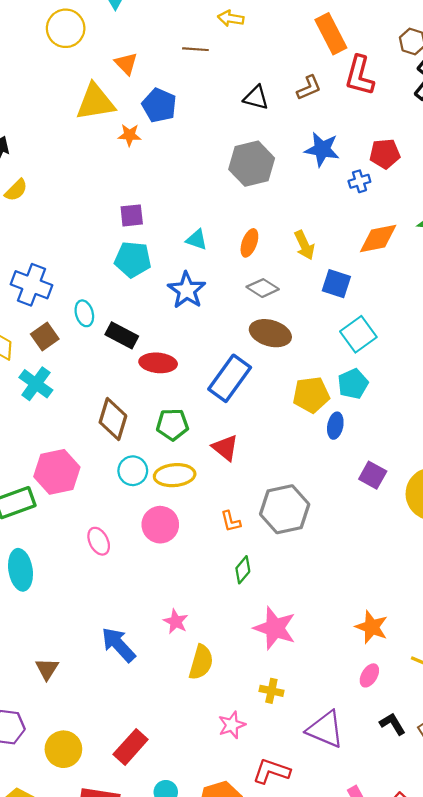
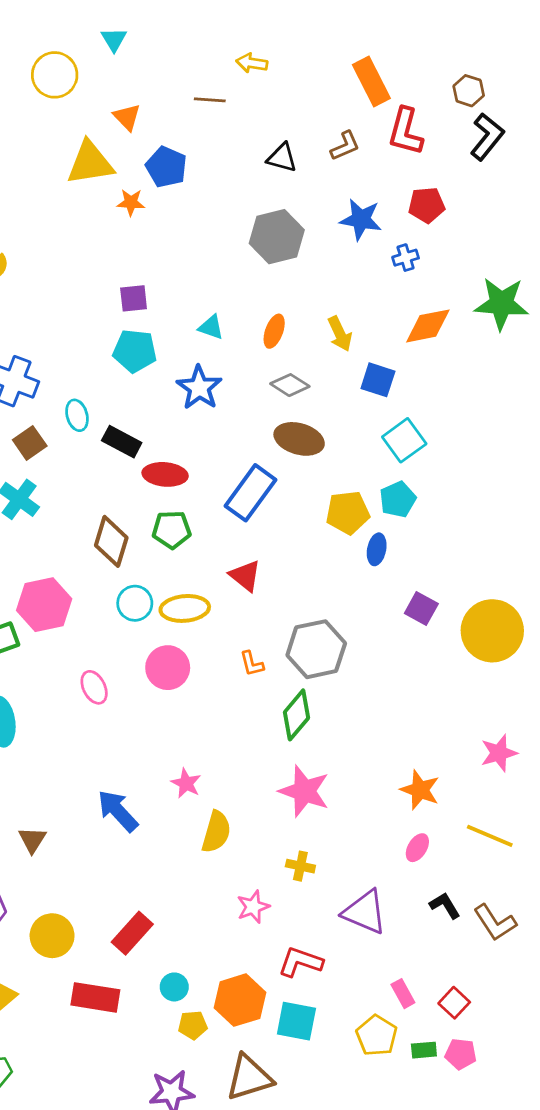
red pentagon: (385, 154) -> (427, 205), moved
green pentagon: (172, 425) -> (172, 530), moved
green diamond: (243, 570) -> (296, 715), moved, size x1.5

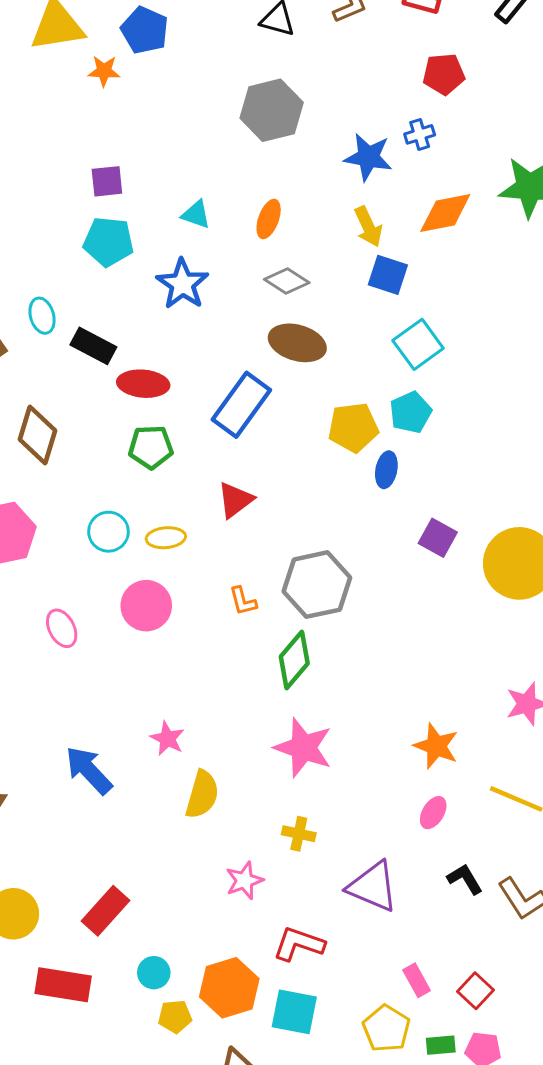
blue star: (361, 219) -> (368, 157), moved
yellow arrow: (340, 334) -> (368, 227), moved
brown diamond: (111, 541) -> (37, 435), moved
red triangle: (245, 576) -> (235, 500), turned 44
yellow ellipse: (185, 608) -> (166, 538), size x0.7

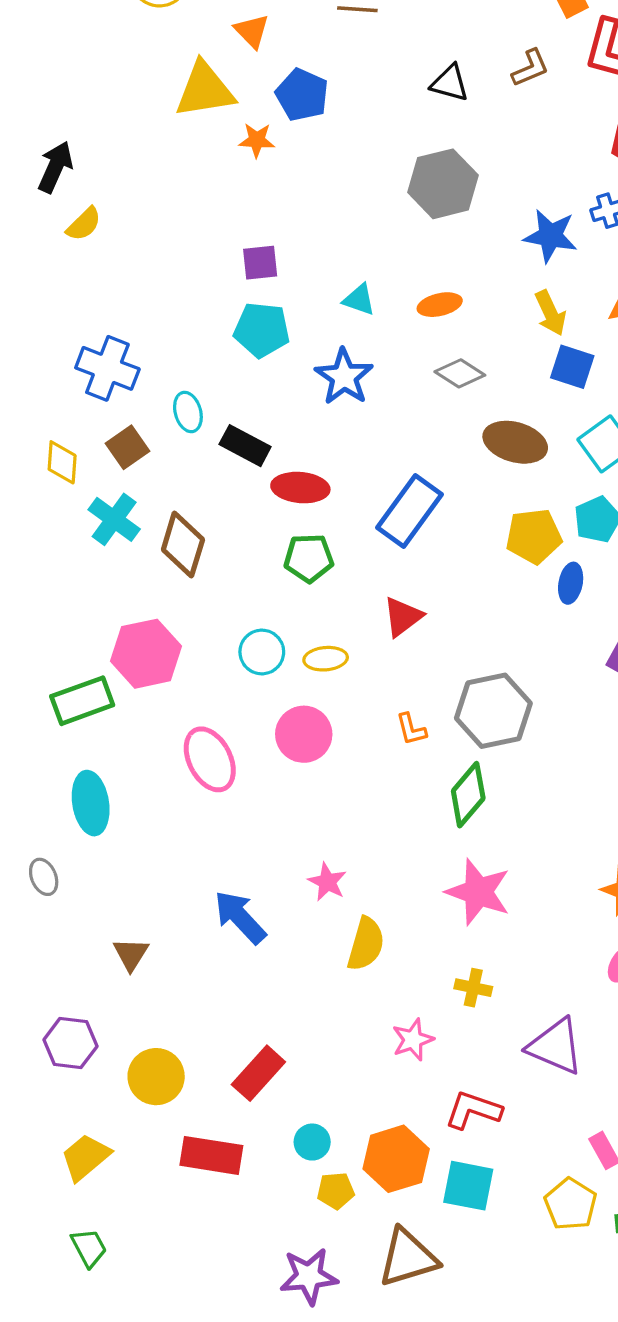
orange ellipse: (269, 219) -> (440, 305), turned 57
brown ellipse: (297, 343) -> (515, 442), moved
pink ellipse: (62, 628) -> (210, 759), size x1.5

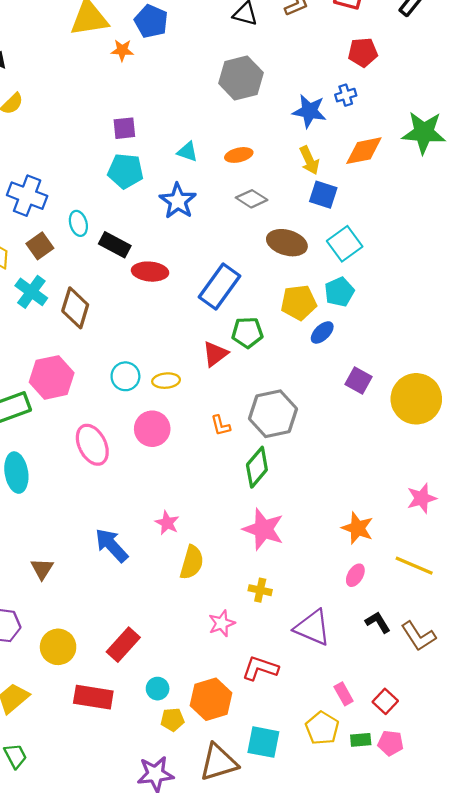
green pentagon: (309, 558) -> (247, 332), moved
blue ellipse: (571, 583) -> (322, 332), turned 35
cyan square: (468, 1186) -> (263, 742), moved

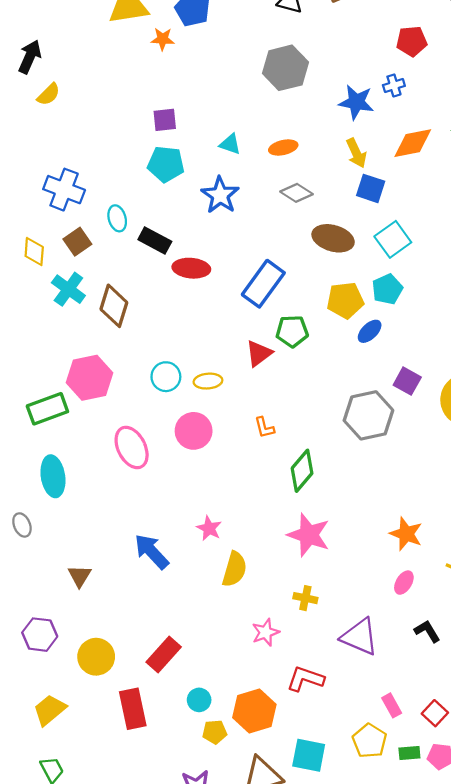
gray hexagon: (273, 414) -> (368, 415), moved
red rectangle: (93, 697) -> (133, 709), turned 69

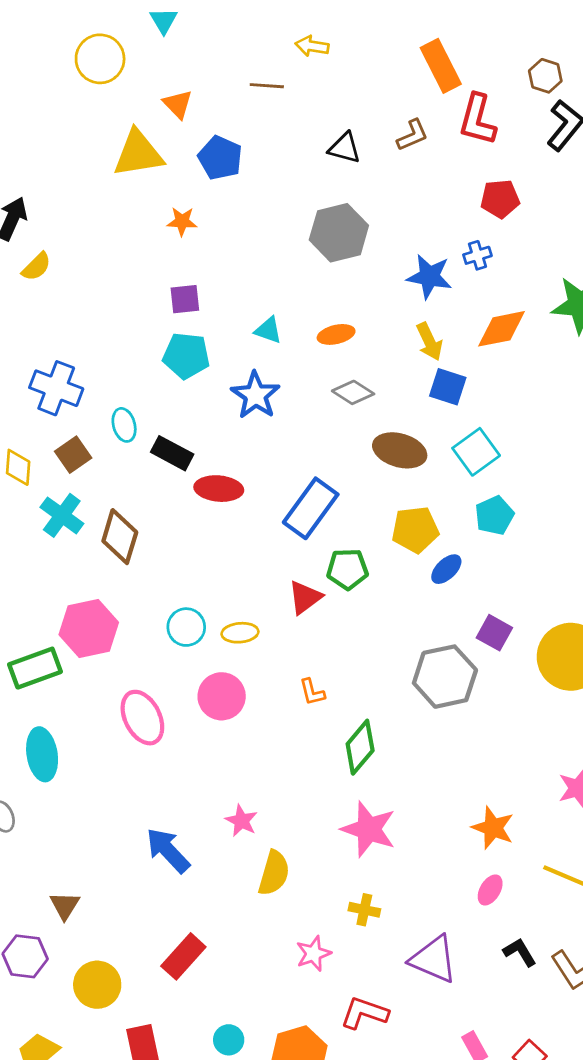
orange star: (163, 39) -> (182, 221), moved
cyan pentagon: (387, 289) -> (494, 515), moved
brown triangle: (80, 576) -> (65, 906), moved
red rectangle: (164, 655) -> (183, 956), moved

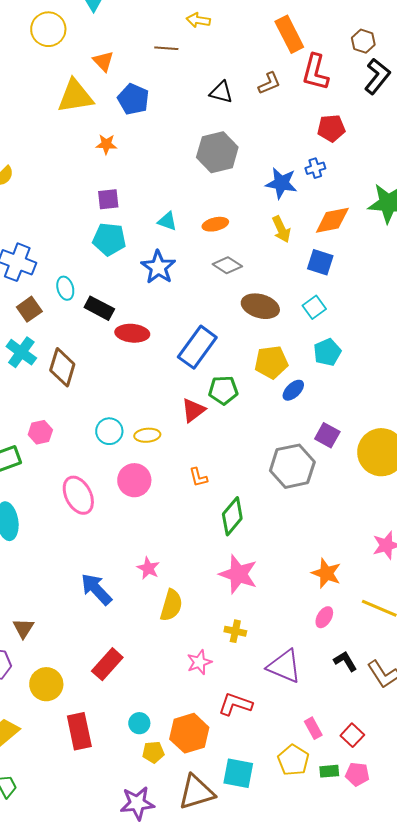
blue square: (448, 387) -> (320, 262), moved
cyan square: (476, 452) -> (314, 307), size x0.7
pink hexagon: (89, 628) -> (40, 432), size x0.6

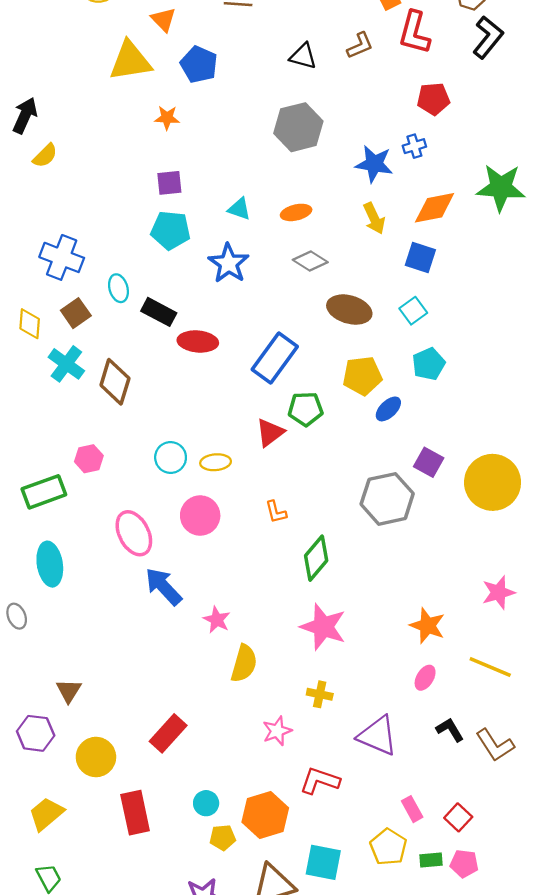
blue arrow: (96, 589) -> (163, 587), moved

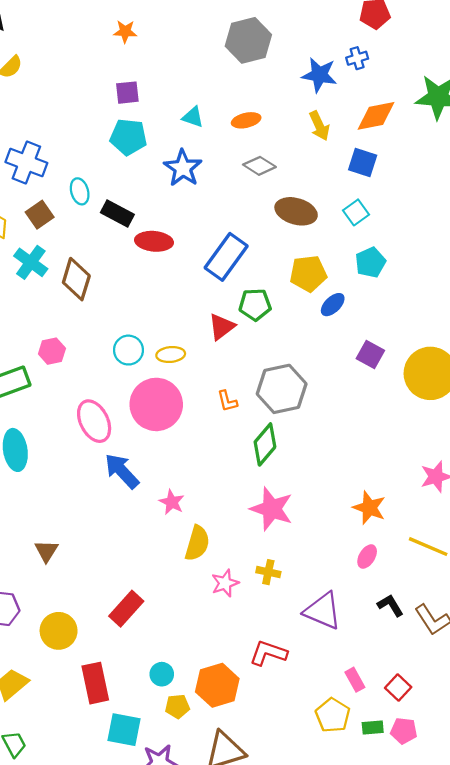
gray hexagon: (387, 499) -> (282, 389), moved
pink circle: (200, 516) -> (156, 404), size x1.4
brown triangle: (69, 691) -> (46, 551), moved
pink star: (277, 731) -> (225, 583), moved
cyan square: (323, 862) -> (124, 730), moved

